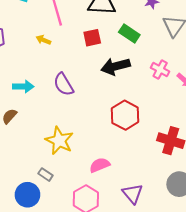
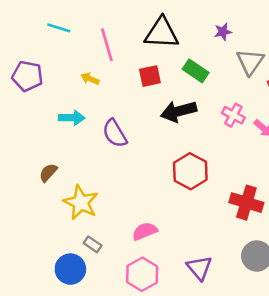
cyan arrow: (23, 87) -> (72, 118), moved
yellow star: (59, 141) -> (81, 203), moved
pink semicircle: (100, 165) -> (145, 231), moved

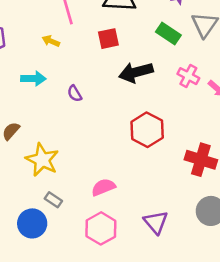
green rectangle: (196, 71) -> (168, 34), moved
purple semicircle: (115, 133) -> (75, 94), size x0.6

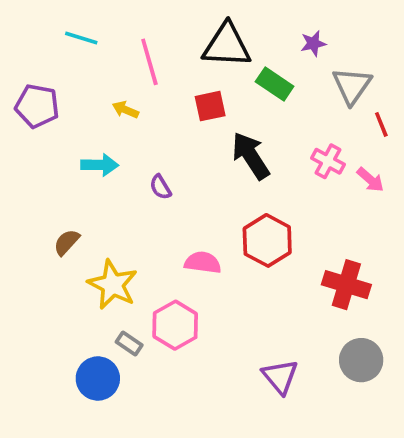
green rectangle: (168, 34) -> (275, 84), moved
black arrow: (136, 72) -> (251, 156), turned 72
pink semicircle: (103, 187) -> (203, 263), moved, turned 30
pink hexagon: (101, 228) -> (175, 325), moved

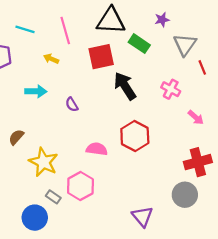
cyan line: (81, 38) -> (25, 29), moved
red square: (210, 106) -> (101, 57), size x1.4
pink arrow: (370, 180) -> (196, 117), moved
red cross: (346, 285) -> (198, 162), moved, turned -32
gray circle: (361, 360) -> (185, 195), moved

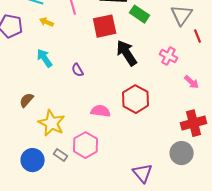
yellow arrow: (51, 59) -> (47, 22), moved
cyan arrow: (36, 91) -> (45, 58), turned -126
blue circle: (35, 218) -> (33, 160), moved

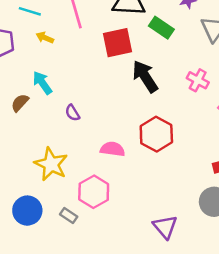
purple semicircle: (78, 70) -> (72, 113), moved
brown semicircle: (27, 100) -> (20, 103), moved
gray rectangle: (61, 155) -> (69, 216), moved

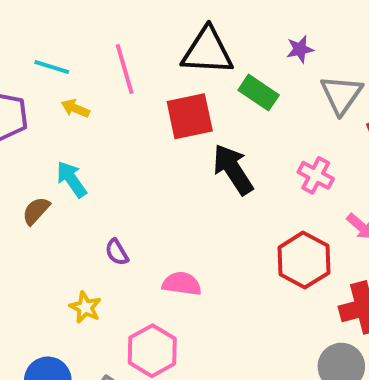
purple semicircle: (72, 113) -> (117, 252), moved
red hexagon: (156, 134) -> (304, 260), moved
yellow star: (51, 164) -> (85, 307), size x0.6

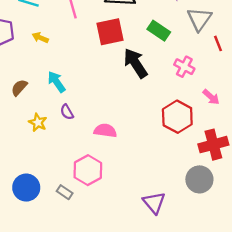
green rectangle: (259, 93) -> (159, 31), moved
yellow arrow: (75, 108) -> (40, 38), moved
cyan arrow: (71, 179) -> (56, 82), moved
yellow star: (85, 307) -> (38, 122), moved

